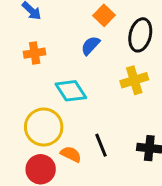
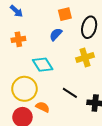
orange square: (104, 15) -> (65, 14), turned 32
black line: (101, 145) -> (70, 93), moved, turned -35

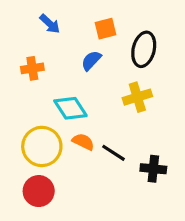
blue arrow: (16, 11) -> (50, 24), moved
orange semicircle: (43, 107) -> (83, 142), moved

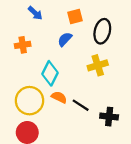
cyan diamond: (70, 108) -> (50, 73), turned 60

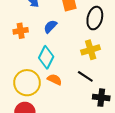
blue semicircle: (65, 39) -> (50, 27), moved
black line: (81, 105) -> (85, 76), moved

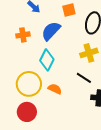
blue semicircle: (50, 27) -> (51, 31), size x1.5
orange semicircle: (55, 80) -> (55, 89), moved

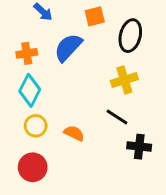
cyan diamond: (47, 60) -> (30, 90), moved
yellow circle: (29, 84) -> (36, 126), size x0.6

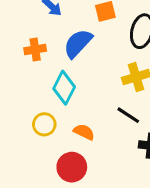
cyan diamond: (30, 90) -> (64, 88), moved
red circle: (33, 167) -> (72, 167), moved

